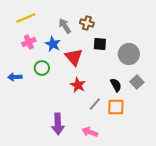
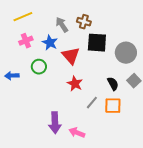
black square: (100, 44) -> (97, 43), size x1.5
pink arrow: (90, 132) -> (77, 133), moved

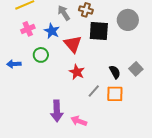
gray circle: (126, 53) -> (128, 20), moved

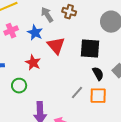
black square: (99, 31) -> (90, 49), moved
green circle: (41, 55) -> (19, 86), moved
red star: (77, 72) -> (33, 63), moved

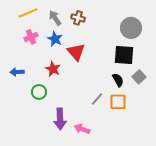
brown cross: (69, 12) -> (78, 18), moved
gray arrow: (47, 15) -> (55, 18), moved
black square: (90, 49) -> (124, 55), moved

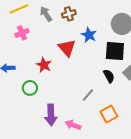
brown cross: (78, 18) -> (69, 14), turned -32
blue star: (55, 39) -> (89, 35), moved
orange square: (118, 102) -> (109, 114), moved, turned -30

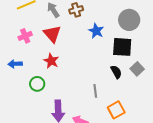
pink cross: (22, 33) -> (25, 36), moved
red triangle: (67, 48) -> (52, 34), moved
gray line: (88, 95) -> (95, 91), turned -48

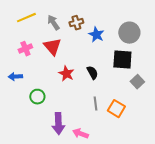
blue star: (96, 31) -> (96, 35), moved
red star: (51, 61) -> (66, 74), moved
black semicircle: (116, 72) -> (92, 73), moved
orange square: (116, 110) -> (116, 109), moved, turned -30

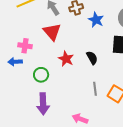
pink cross: (25, 49) -> (25, 46), moved, turned 32
green circle: (37, 97) -> (41, 75), moved
purple arrow: (58, 124) -> (43, 104), moved

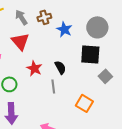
gray line: (95, 89) -> (53, 86), moved

